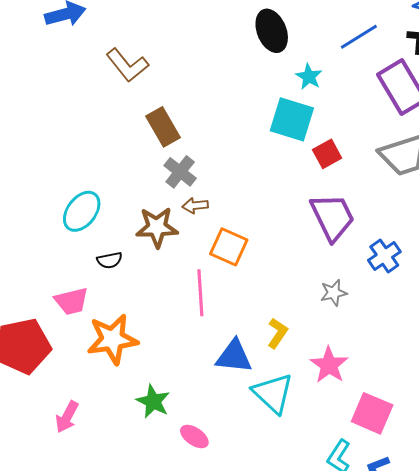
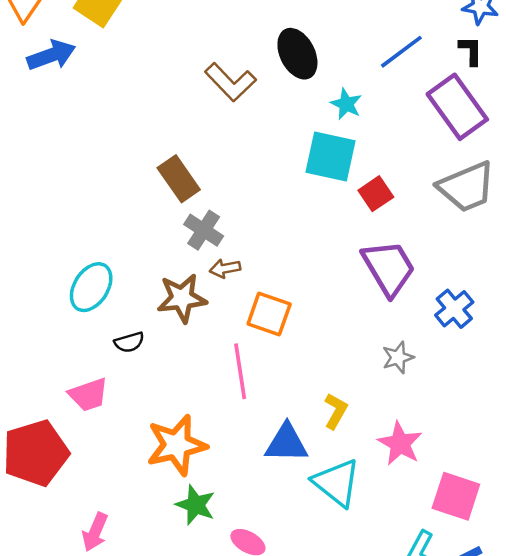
brown L-shape: (127, 65) -> (230, 82), moved
orange star: (112, 339) -> (177, 445), moved

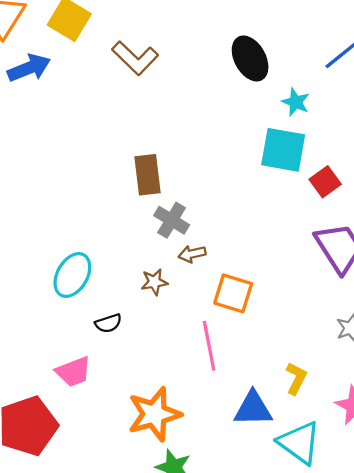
brown L-shape: (230, 82) -> (135, 58), moved
brown rectangle: (179, 179) -> (148, 175), turned 30
brown star: (182, 298) -> (154, 282), size x0.6

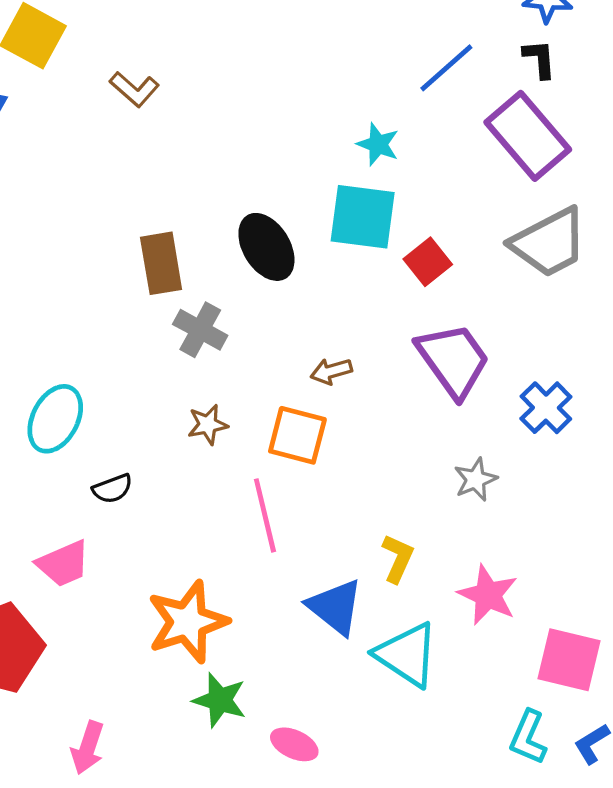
brown L-shape: (135, 58) -> (134, 89), size x0.7
black ellipse: (250, 58) -> (266, 247), moved
brown arrow: (192, 254) -> (331, 371), moved
brown star: (154, 282) -> (208, 425), moved
blue triangle: (253, 409) -> (335, 607), turned 42

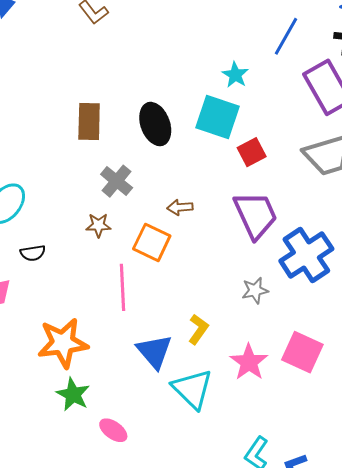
blue line: (446, 68) -> (286, 36), turned -30
gray cross: (200, 330) -> (117, 181), moved
blue cross: (546, 408) -> (306, 255), size x1.6
pink square: (569, 660) -> (302, 352), moved

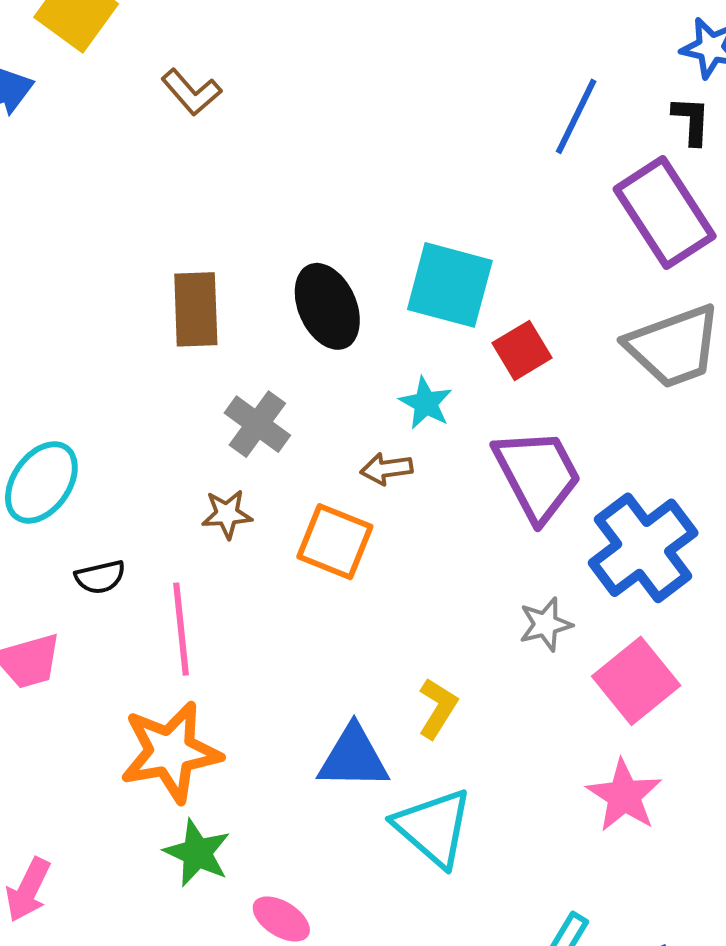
cyan star: (235, 75) -> (426, 403), moved
pink line: (123, 287) -> (181, 629), moved
blue triangle: (154, 351) -> (353, 758), turned -45
pink square: (302, 352) -> (636, 681), moved, turned 30
pink star: (249, 362) -> (624, 796), moved

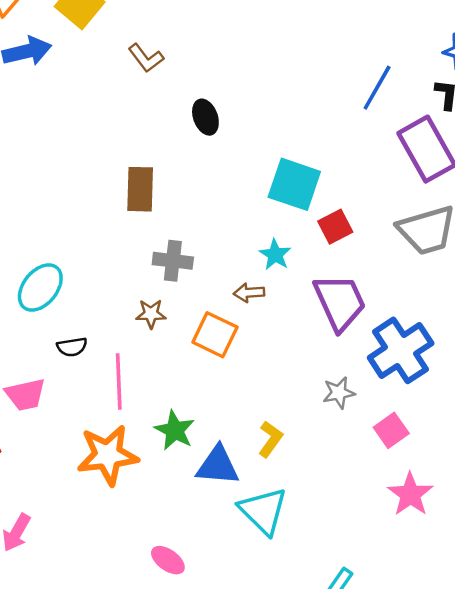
black ellipse: (327, 306) -> (205, 117), moved, size x0.7
gray cross: (257, 424) -> (173, 261), turned -33
pink square: (636, 681) -> (391, 430), size x0.7
pink star: (624, 796) -> (410, 494), moved
green star: (197, 853) -> (175, 430), moved

